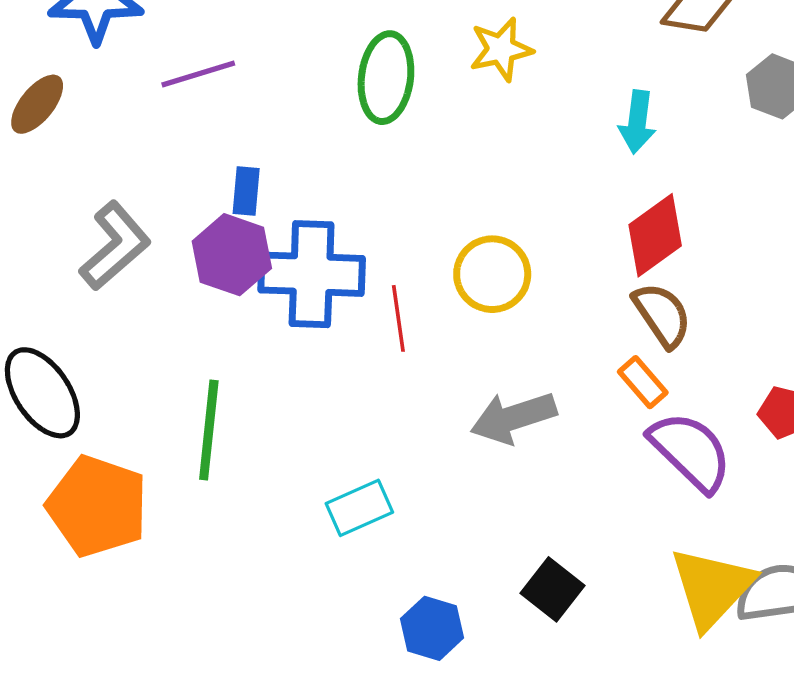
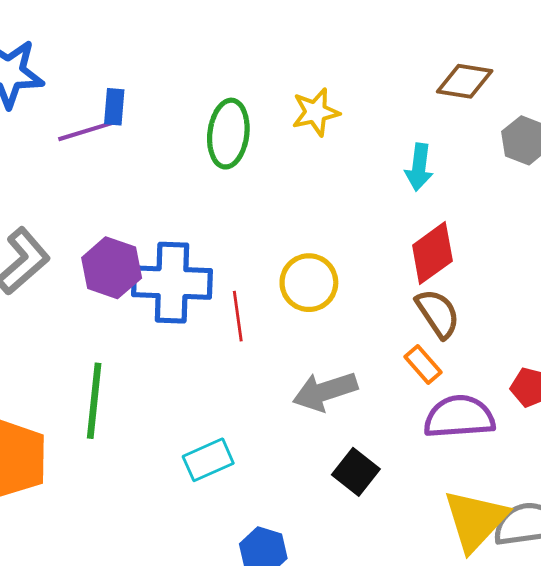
blue rectangle: (246, 191) -> (114, 107), moved
purple semicircle: (691, 451) -> (459, 417), turned -48
black square: (552, 589) -> (356, 472), moved

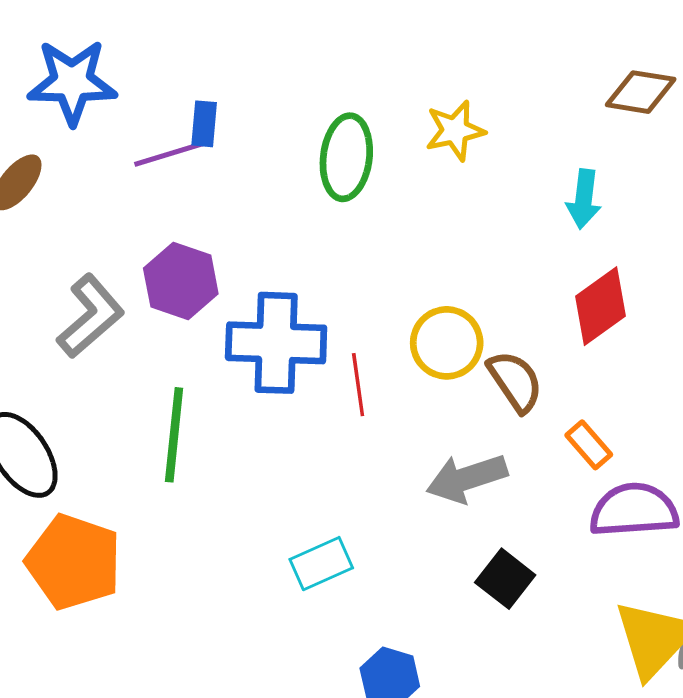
purple hexagon: (112, 268) -> (181, 281), moved
brown semicircle: (438, 313) -> (515, 381), moved
green line: (94, 401) -> (174, 435), moved

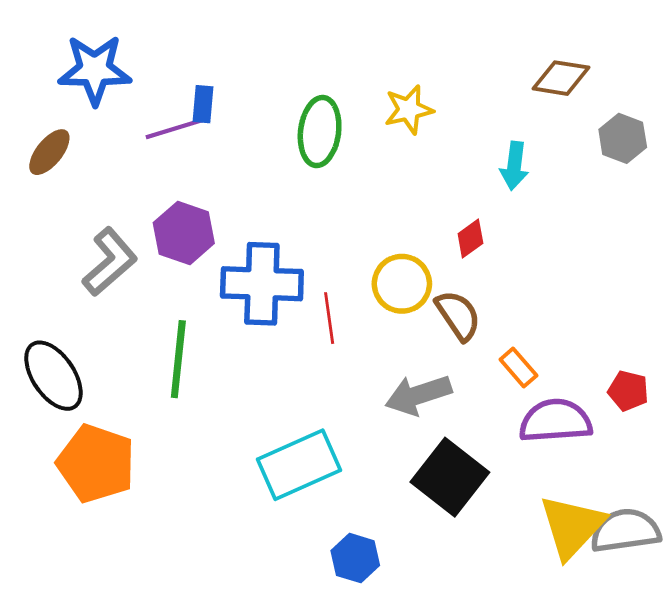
red diamond: (600, 306) -> (470, 238), moved, size x0.6
cyan rectangle: (321, 564) -> (299, 465), size x1.6
black square: (505, 579) -> (450, 477), size x1.6

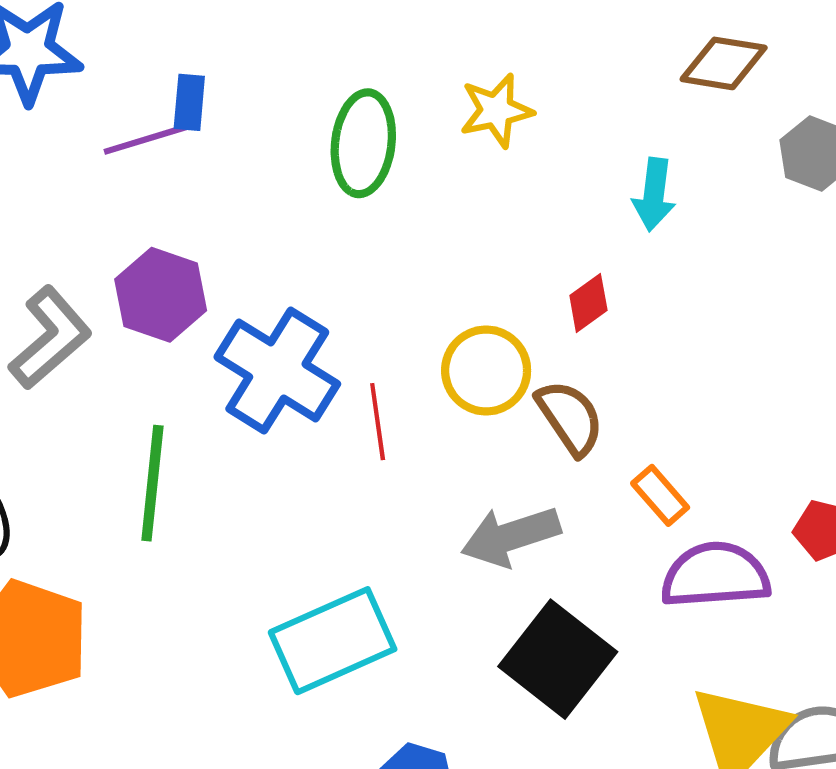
blue cross: (262, 284) -> (277, 370), turned 30

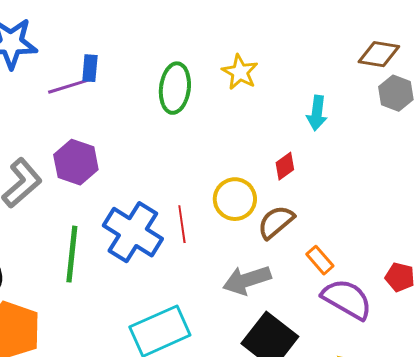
brown diamond: (724, 63) -> (379, 54), moved
yellow star: (496, 111) -> (240, 72), turned -30
blue cross: (277, 370) -> (133, 232), moved
brown semicircle: (570, 418) -> (276, 222), turned -96
purple semicircle: (715, 575) -> (347, 299), turned 34

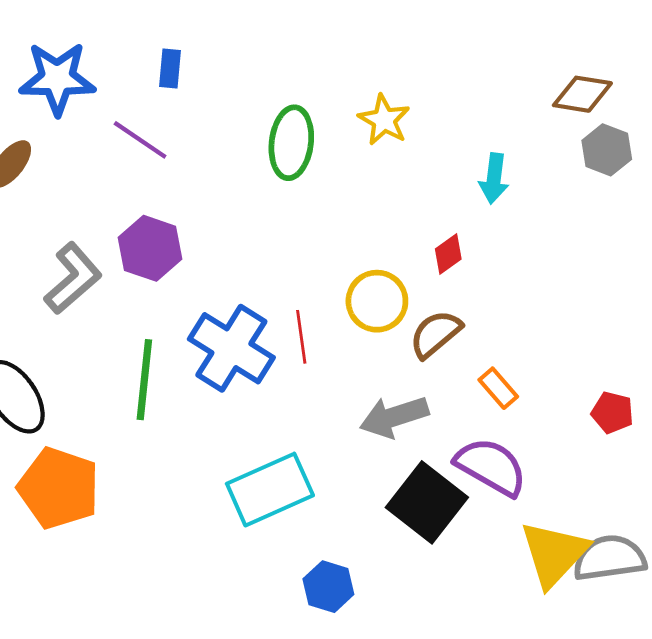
blue rectangle: (90, 68) -> (170, 69), moved
purple line: (69, 86) -> (140, 140), turned 51
purple semicircle: (347, 299) -> (491, 467), moved

